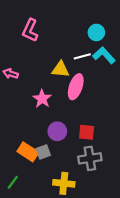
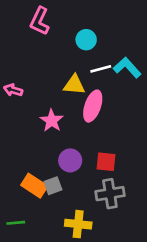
pink L-shape: (30, 30) -> (40, 21), moved
cyan circle: (96, 32) -> (86, 40), moved
green line: (13, 182) -> (16, 223), turned 48

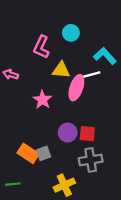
pink L-shape: (40, 21) -> (41, 47), moved
white line: (101, 69) -> (92, 74), moved
purple circle: (70, 160) -> (68, 133), moved
yellow cross: (78, 224) -> (64, 185), turned -30

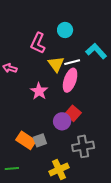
yellow triangle: (61, 70) -> (56, 64), turned 48
white line: (92, 74) -> (72, 62), moved
red square: (87, 134) -> (73, 113), moved, turned 35

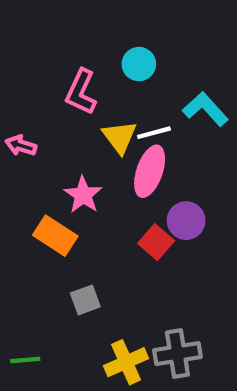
purple circle: (62, 121) -> (186, 221), moved
orange rectangle: (26, 140) -> (55, 236), moved
gray cross: (83, 146) -> (177, 354), moved

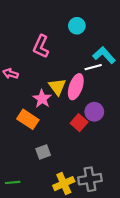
cyan circle: (139, 64) -> (77, 26), moved
white line: (154, 133) -> (93, 67), moved
yellow triangle: (120, 137) -> (57, 87), moved

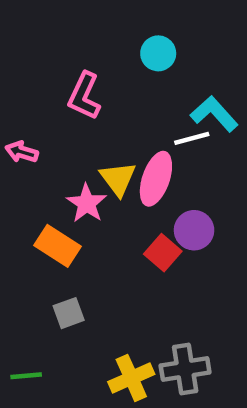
gray square: (43, 152) -> (69, 313), moved

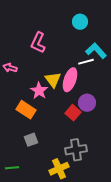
cyan circle: (158, 53) -> (80, 22), moved
gray cross: (185, 369) -> (76, 150), moved

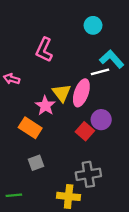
yellow cross: (59, 169) -> (69, 196), turned 30

